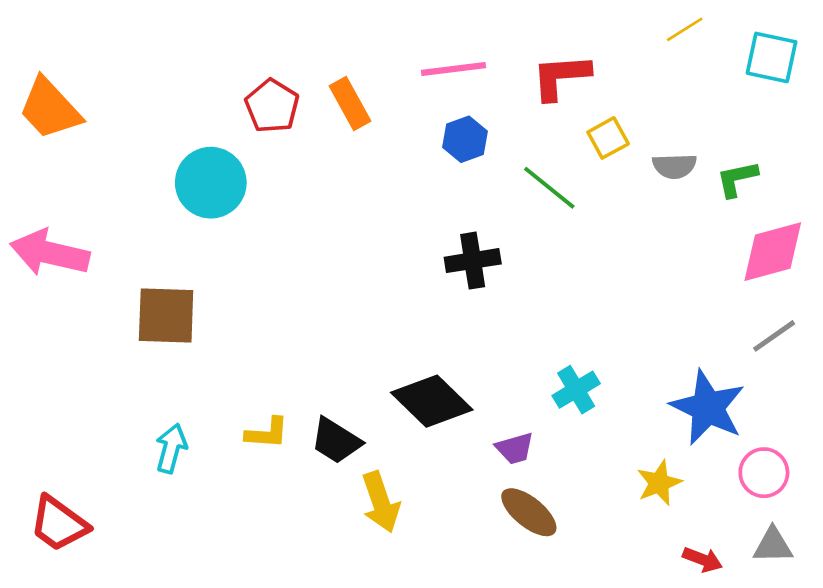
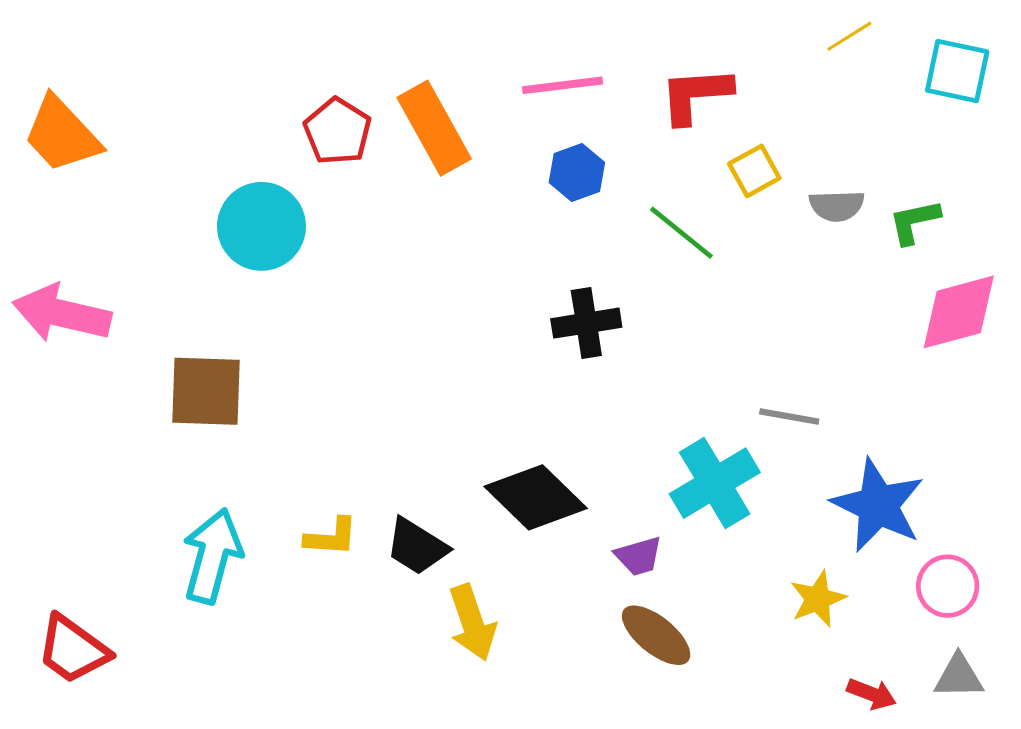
orange rectangle: (350, 103) -> (434, 128), size x1.4
gray line: (774, 336) -> (789, 417), moved, turned 45
cyan cross: (576, 390) -> (715, 483), size x1.5
cyan arrow: (171, 448) -> (212, 556), size x1.5

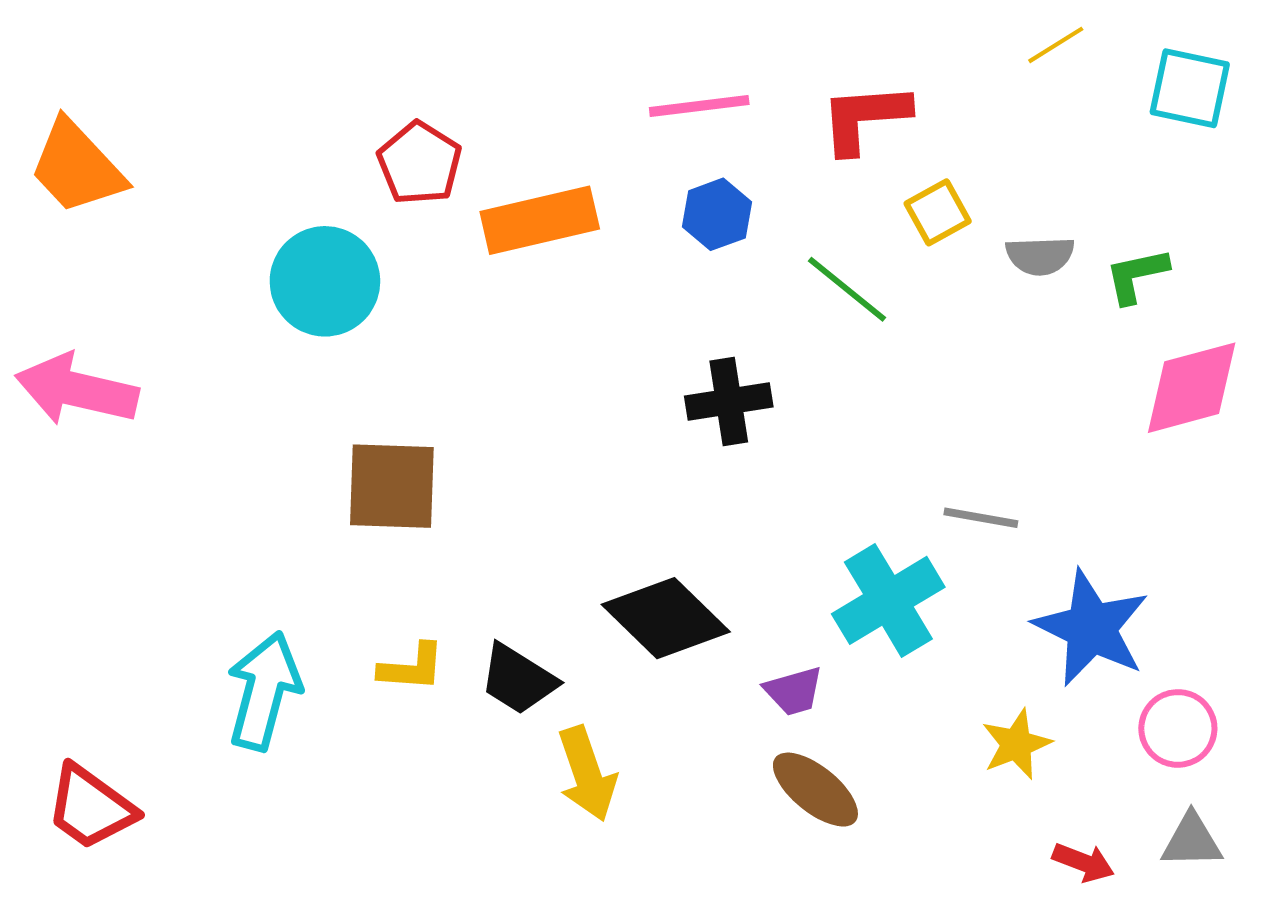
orange rectangle: (434, 128) -> (540, 220), moved, turned -74
brown square: (206, 391) -> (392, 486), moved

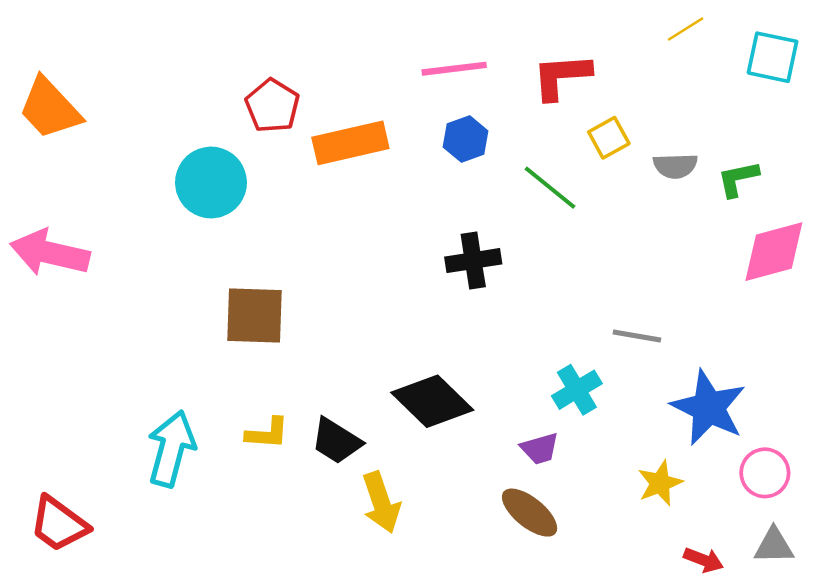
cyan cross: (888, 600) -> (577, 390), size x0.7
purple trapezoid: (794, 691) -> (540, 449), moved

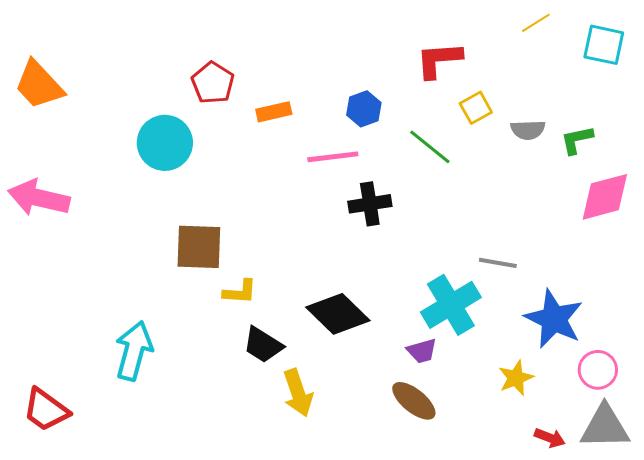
pink line: (454, 69) -> (333, 157), moved
orange rectangle: (350, 143) -> (274, 112), size x0.6
cyan cross: (577, 390) -> (451, 305), size x1.5
yellow L-shape: (267, 433) -> (240, 292), moved
gray triangle: (774, 546) -> (605, 427), size x1.6

